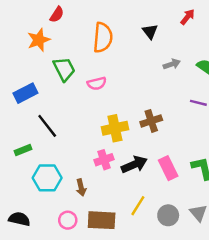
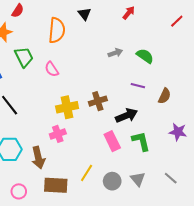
black triangle: (150, 31) -> (84, 14), moved
pink semicircle: (97, 83) -> (52, 69), turned 70
black arrow: (134, 165) -> (127, 115), moved
brown arrow: (81, 188) -> (38, 158), size x1.5
pink circle: (68, 220) -> (19, 191), moved

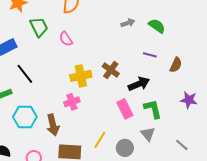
brown cross: (98, 101) -> (111, 70), turned -36
gray triangle: (138, 179) -> (148, 134), moved

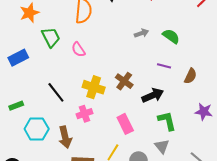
black line: (25, 74) -> (56, 92), moved
yellow cross: (81, 76) -> (94, 87), turned 30
pink rectangle: (125, 109) -> (125, 124), moved

